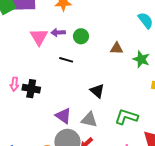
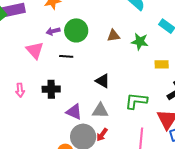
green circle: (81, 36) -> (76, 30), size x1.5
pink triangle: (39, 37) -> (35, 50), moved
black cross: (31, 89) -> (51, 89), moved

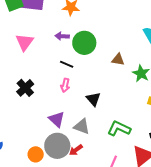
pink triangle: (35, 50) -> (25, 42), moved
black cross: (51, 89) -> (25, 88), moved, turned 30
pink arrow: (20, 90) -> (65, 85), moved

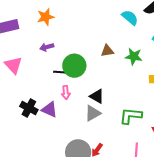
green circle: (84, 43) -> (74, 66), moved
purple triangle: (57, 119) -> (49, 110), moved
gray triangle: (82, 127) -> (93, 113), moved, turned -30

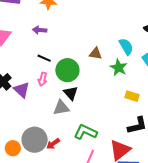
cyan semicircle: (130, 17) -> (126, 47), moved
green circle: (74, 66) -> (67, 70), moved
green L-shape: (131, 116) -> (85, 132), moved

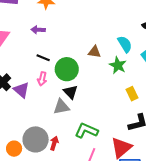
yellow rectangle: (132, 96) -> (132, 94), turned 48
red arrow: (53, 144) -> (54, 143), turned 144

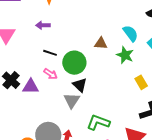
pink arrow: (42, 79) -> (51, 74), turned -64
purple triangle: (21, 90) -> (31, 87), turned -36
gray triangle: (61, 107) -> (72, 100), turned -42

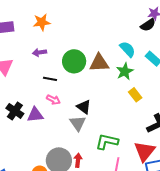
brown triangle: (101, 43) -> (99, 63), size x1.5
green star: (125, 55) -> (125, 71), turned 30
green circle: (74, 63) -> (74, 61), moved
yellow rectangle: (141, 82) -> (135, 95), moved

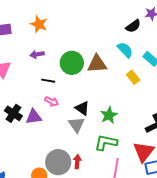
orange star: (42, 22) -> (39, 24), turned 30
black semicircle: (148, 25) -> (133, 26), moved
green star: (125, 71) -> (109, 115), moved
yellow rectangle: (135, 95) -> (133, 77), moved

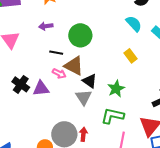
brown triangle: (97, 64) -> (74, 66), moved, turned 30
yellow rectangle: (133, 77) -> (130, 56), moved

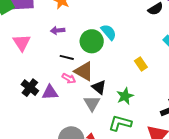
cyan semicircle: (134, 24) -> (109, 32), moved

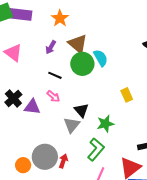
purple arrow: (58, 30) -> (51, 47), turned -64
pink triangle: (22, 43) -> (13, 53), turned -30
brown triangle: (84, 71) -> (78, 44), moved
green L-shape: (120, 123) -> (96, 149), turned 105

